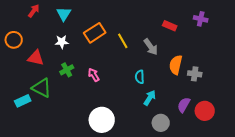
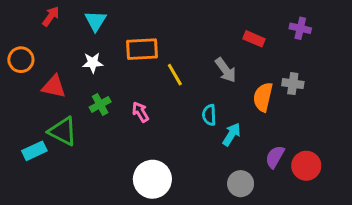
orange rectangle: (95, 33) -> (142, 49), turned 30
yellow line: (123, 41) -> (175, 75), moved
gray cross: (195, 74) -> (293, 84), moved
cyan arrow: (150, 98) -> (232, 134), moved

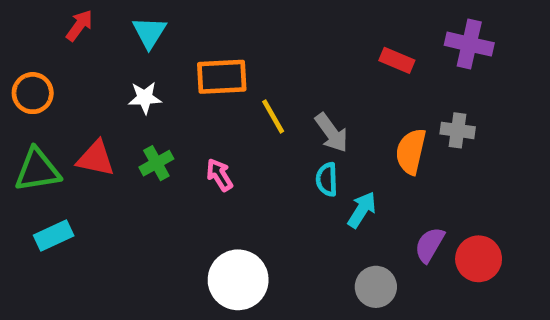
purple cross: (300, 28) -> (469, 44), size x1.4
gray arrow: (226, 70) -> (331, 133), moved
red triangle: (54, 87) -> (96, 158), moved
green triangle: (63, 131) -> (37, 170), moved, turned -36

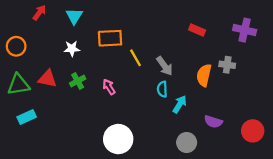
purple cross: (469, 44) -> (245, 30), moved
purple semicircle: (430, 245) -> (213, 122), turned -102
red circle: (479, 259) -> (253, 131), moved

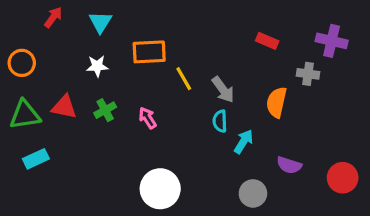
gray cross: (227, 65) -> (308, 74), moved

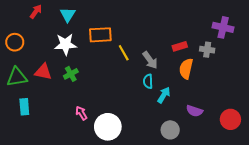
red rectangle: (267, 41) -> (180, 46), moved, turned -40
white star: (97, 66) -> (65, 44), size x1.5
pink arrow: (148, 118) -> (81, 113), moved
cyan rectangle: (36, 159) -> (24, 107), turned -70

